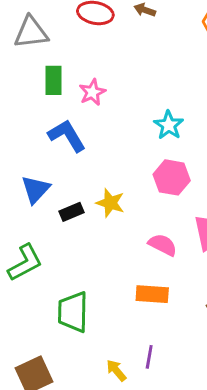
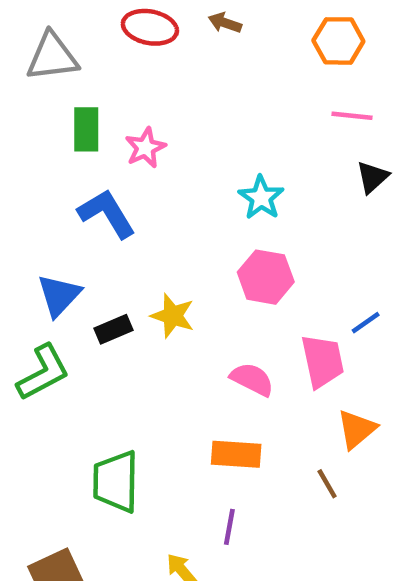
green L-shape: (25, 263) -> (43, 372), moved
purple line: (149, 357) -> (229, 527), moved

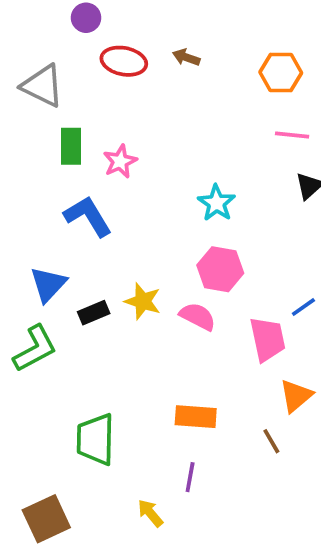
gray triangle: (52, 57) -> (43, 86), turned 33
pink semicircle: (252, 379) -> (198, 316), moved

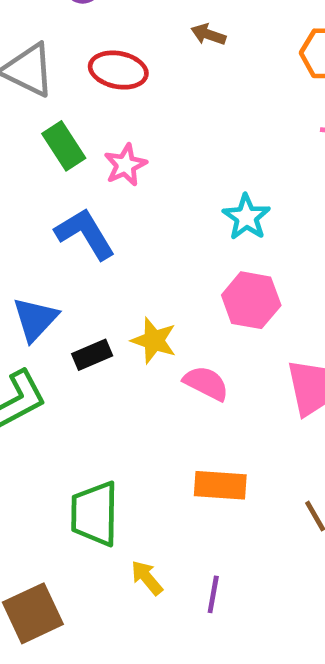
red ellipse: (124, 61) -> (118, 70), moved
green rectangle: (71, 146) -> (64, 146), turned -33
pink semicircle: (198, 316) -> (206, 383), moved
purple line: (190, 477) -> (213, 594), moved
yellow arrow: (150, 513) -> (147, 578), moved

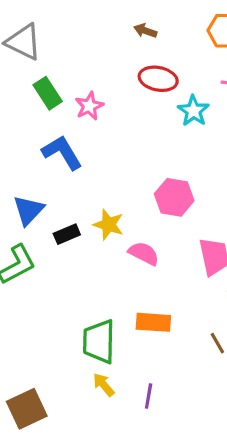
brown arrow: (208, 34) -> (145, 31), moved
red ellipse: (118, 70) -> (158, 79), moved
cyan star: (246, 217) -> (193, 111), moved
green trapezoid: (95, 514) -> (99, 342), moved

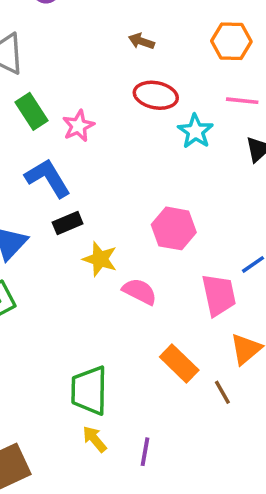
black rectangle: (67, 234) -> (68, 223), moved
orange rectangle: (153, 322) -> (179, 363), moved, turned 40

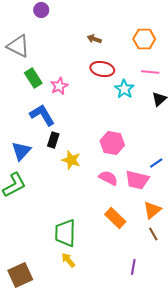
black rectangle: (68, 223) -> (53, 140), turned -49
pink semicircle: (140, 291) -> (108, 178), moved
pink trapezoid: (219, 295) -> (137, 180), turned 115
brown line: (222, 392) -> (153, 234), moved
purple line: (145, 452) -> (133, 267), moved

